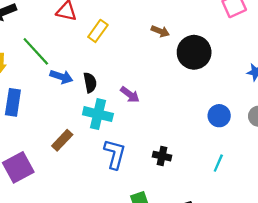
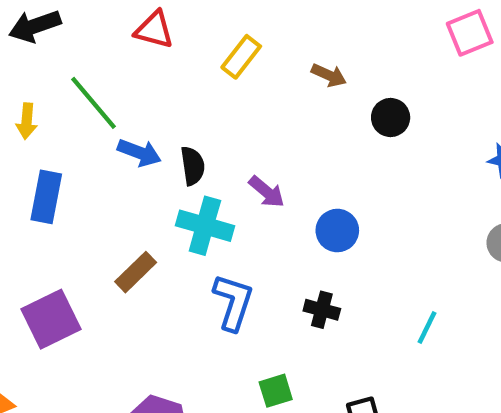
yellow rectangle: (98, 31) -> (241, 57), moved
black circle: (194, 52) -> (391, 118), size x0.6
blue circle: (219, 116) -> (337, 231), moved

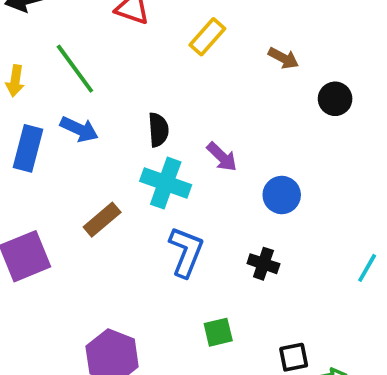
blue arrow: (139, 153) -> (79, 129), moved
cyan line: (427, 327) -> (367, 268), moved

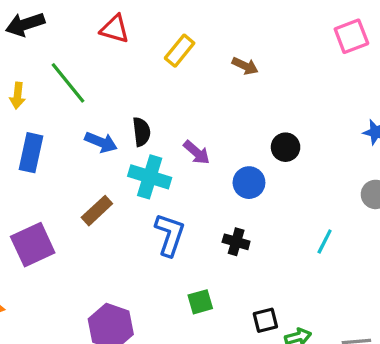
black circle: (335, 99) -> (286, 147), moved
blue arrow: (79, 129) -> (101, 142), moved

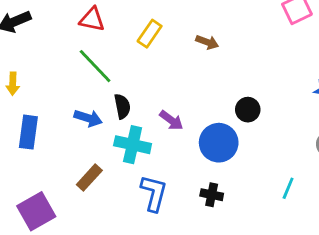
green line: (68, 83) -> (95, 66), moved
blue circle: (249, 183) -> (219, 143), size x1.4

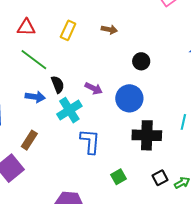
black circle: (248, 110) -> (141, 61), moved
cyan cross: (133, 145) -> (69, 110), turned -35
brown rectangle: (89, 177) -> (29, 140), moved
black cross: (212, 195) -> (147, 135), moved, size x1.8

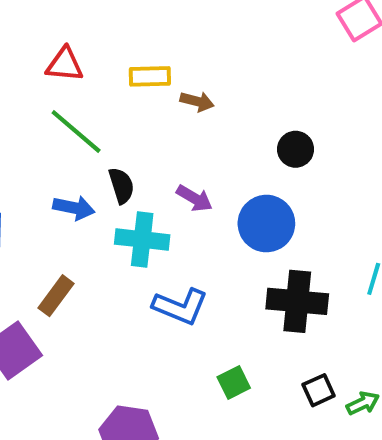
yellow rectangle: (68, 30) -> (150, 76), turned 60
brown arrow: (109, 30) -> (197, 101), moved
cyan cross: (69, 110) -> (142, 239), turned 35
blue L-shape: (90, 141) -> (180, 306), turned 104

